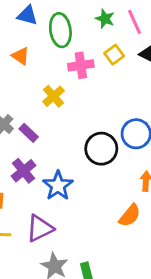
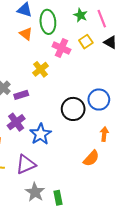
orange triangle: (21, 56) -> (26, 34), moved
pink cross: (81, 65) -> (61, 48), turned 30
purple rectangle: (29, 133) -> (21, 95), turned -64

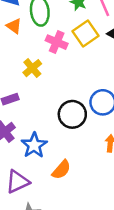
yellow square: (86, 42) -> (86, 34), size x1.5
orange semicircle: (91, 158) -> (61, 170), moved

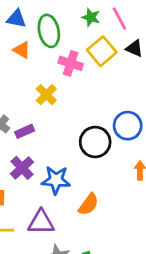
blue star: (34, 145) -> (56, 180), turned -30
purple triangle: (17, 182) -> (41, 222), turned 30

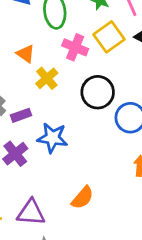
orange triangle: (22, 50) -> (26, 54), moved
black circle: (95, 142) -> (98, 92), moved
blue star: (56, 180) -> (52, 138), moved

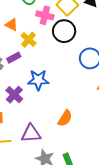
black circle: (98, 92) -> (64, 31), moved
purple rectangle: (21, 115) -> (14, 58), moved

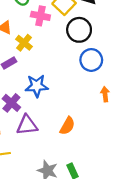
black circle: (64, 31) -> (79, 30), moved
purple triangle: (31, 134) -> (27, 125), moved

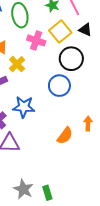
blue circle: (91, 60) -> (59, 86), moved
orange semicircle: (67, 126) -> (65, 136), moved

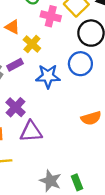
blue star: (24, 107) -> (48, 76), moved
orange semicircle: (65, 136) -> (91, 118), turned 42

